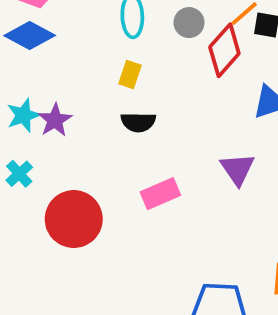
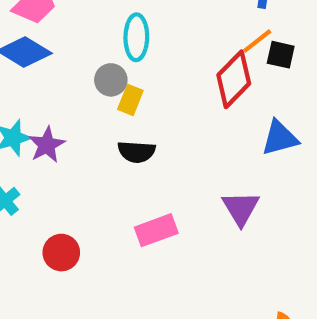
gray circle: (189, 23) -> (111, 80), moved
red circle: (74, 219) -> (61, 253), size x0.6

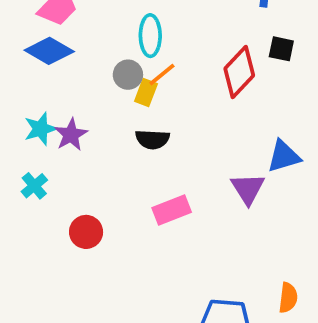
orange line: (257, 41) -> (162, 75), moved
blue triangle: (280, 138) -> (284, 156), moved

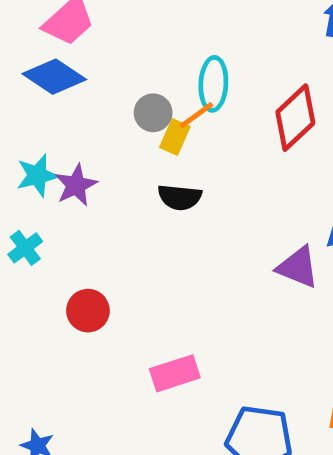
cyan ellipse: (150, 36) -> (213, 84), moved
purple triangle: (248, 189) -> (298, 267), turned -39
pink rectangle: (172, 210) -> (175, 373), moved

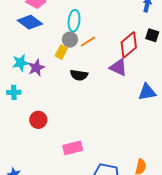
cyan ellipse: (213, 84) -> (74, 21), moved
yellow rectangle: (175, 137) -> (61, 52), moved
cyan cross: (25, 248) -> (14, 92), turned 32
purple triangle: (298, 267) -> (118, 67), moved

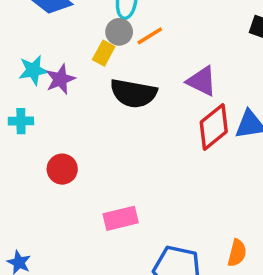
red diamond: (129, 45) -> (214, 127), moved
black semicircle: (79, 75) -> (133, 93), size x1.5

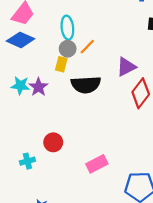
cyan star: (33, 70) -> (20, 86), turned 30
purple triangle: (202, 81) -> (126, 67), turned -40
cyan cross: (21, 121) -> (27, 161), moved

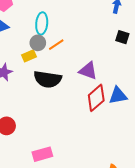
yellow rectangle: (61, 64) -> (29, 56), turned 40
purple triangle: (126, 67) -> (88, 71), turned 36

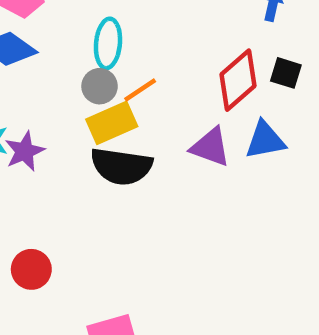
yellow rectangle: (29, 56) -> (112, 123), moved, size x1.5
blue triangle: (118, 96) -> (265, 140), moved
red diamond: (96, 98) -> (238, 80), moved

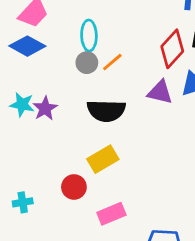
yellow rectangle: (112, 123) -> (103, 159), moved
red circle: (31, 269) -> (74, 187), moved

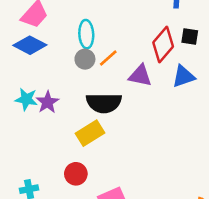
purple triangle: (160, 92) -> (140, 76), moved
yellow rectangle: (103, 159) -> (90, 133), moved

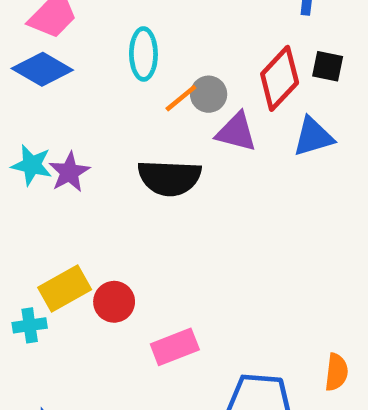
gray circle: (85, 59) -> (209, 94), moved
yellow rectangle: (90, 133) -> (65, 288), moved

